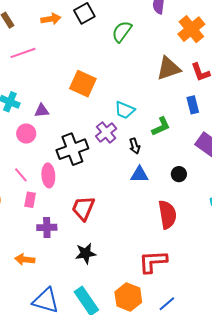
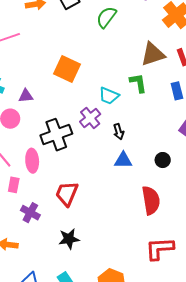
green L-shape: (161, 126) -> (138, 83), moved, turned -75
purple cross: (47, 227) -> (30, 213), turned 30
red L-shape: (153, 262) -> (160, 249), moved

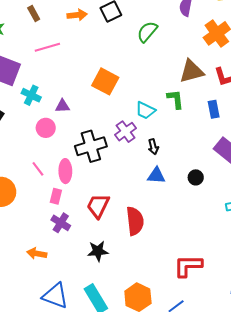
pink rectangle: (14, 185) -> (56, 196), moved
red semicircle: (151, 200) -> (135, 221), moved

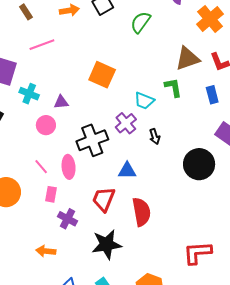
blue triangle: (156, 176) -> (127, 171), moved
black circle: (196, 177) -> (199, 164), size x2.0
pink rectangle: (56, 196) -> (51, 194), moved
black star: (98, 251) -> (107, 244), size x1.4

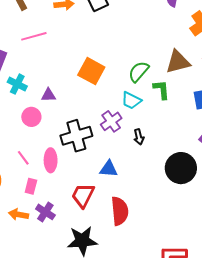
green semicircle: (140, 22) -> (139, 72), moved
orange arrow: (46, 251) -> (19, 215), moved

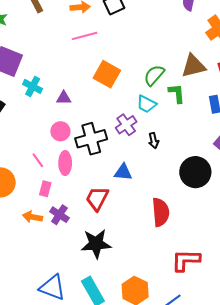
pink line: (34, 36) -> (85, 36), moved
pink circle: (31, 117) -> (60, 131), moved
red semicircle: (120, 211) -> (161, 212), moved

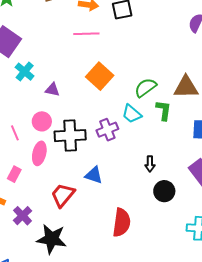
black arrow: (154, 141) -> (150, 164), moved
pink line: (38, 160) -> (15, 133), moved
black circle: (195, 172) -> (164, 191), size x0.7
purple cross: (59, 215) -> (22, 216), moved

